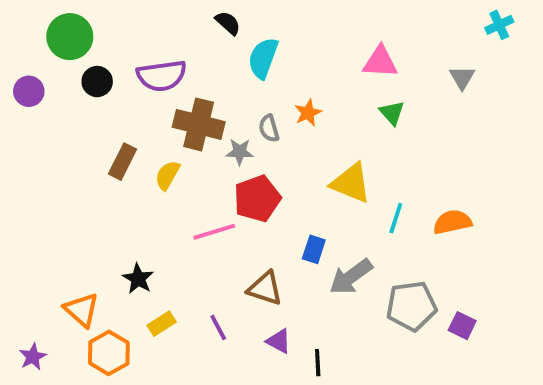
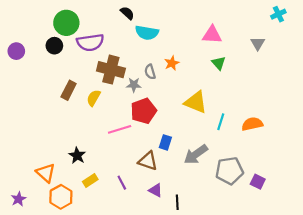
green circle: (70, 37) -> (66, 23), moved
cyan semicircle: (263, 58) -> (147, 33), turned -100
blue rectangle: (314, 249) -> (165, 142), moved

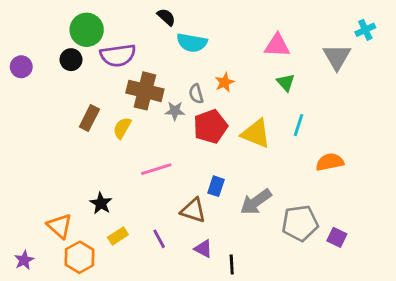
cyan cross: (278, 14) -> (365, 30), moved
gray triangle: (258, 43) -> (337, 57), size x1.5
red pentagon: (144, 111) -> (210, 126), moved
cyan line: (221, 122) -> (298, 125), moved

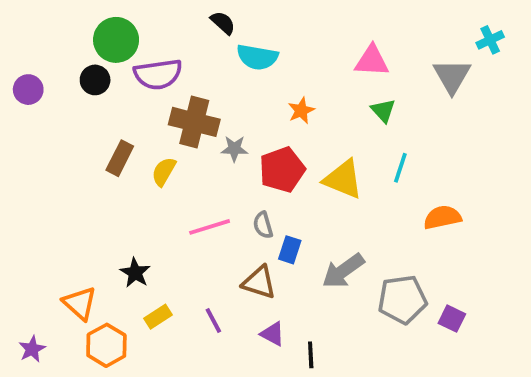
gray semicircle: (196, 94) -> (263, 225), moved

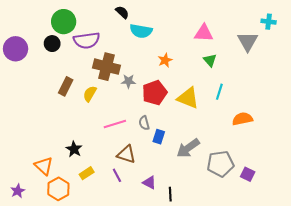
cyan cross: (490, 40) -> (269, 22), turned 32
purple circle: (28, 90) -> (16, 49), size x1.5
brown triangle: (259, 282) -> (126, 154), moved

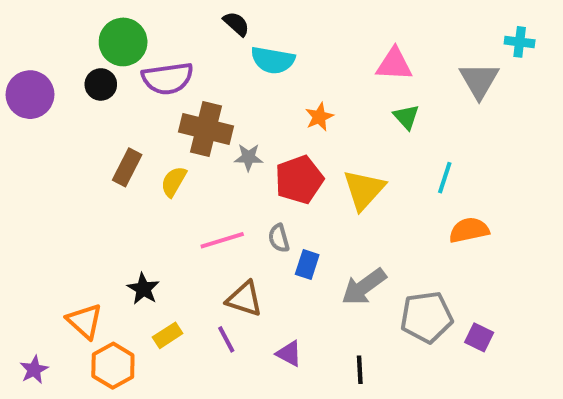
cyan line: (219, 92) -> (445, 178), moved
yellow triangle: (188, 98) -> (364, 190), turned 50
black line: (170, 194) -> (360, 370), moved

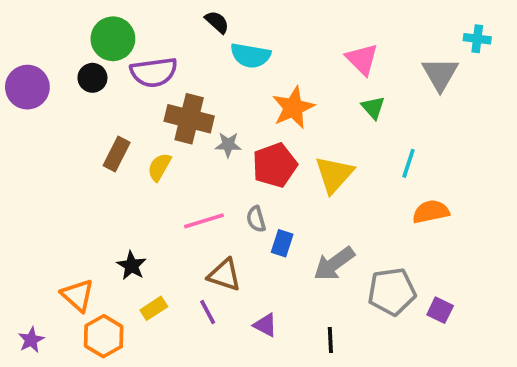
pink triangle: (394, 64) -> (362, 59), turned 42
orange star: (319, 117) -> (293, 108), size x1.6

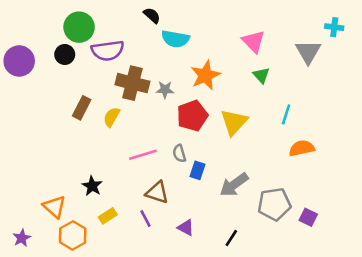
gray star: (228, 145) -> (165, 90), moved
black line: (330, 340) -> (231, 238), turned 36

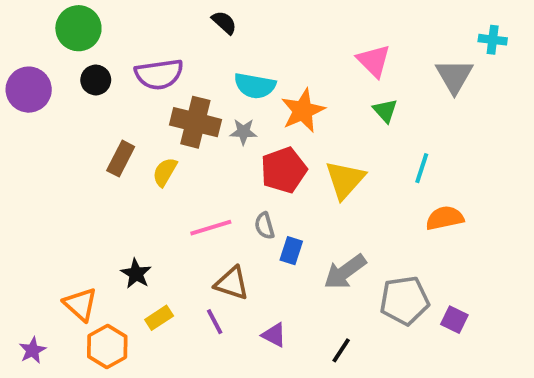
green circle: (79, 27) -> (78, 28), moved
cyan semicircle: (175, 39) -> (255, 86), moved

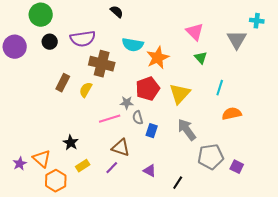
gray star: (243, 132) -> (127, 103), moved
gray arrow: (345, 272) -> (187, 130), moved, turned 90
purple line: (215, 322) -> (112, 168), turned 72
purple triangle: (274, 335) -> (150, 171), moved
purple star: (32, 350) -> (20, 164), moved

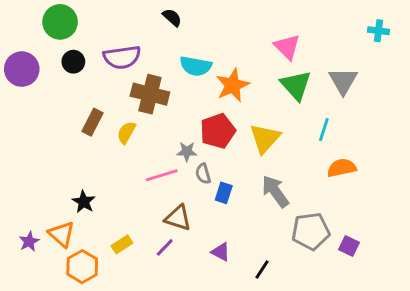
gray triangle: (237, 40) -> (343, 81), moved
green triangle: (201, 58) -> (296, 85), size x1.6
black star: (71, 143) -> (84, 202), moved

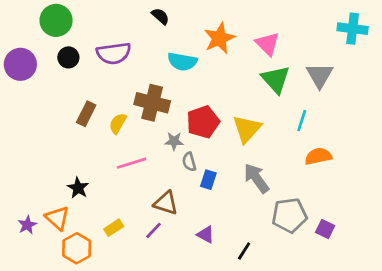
cyan cross: (378, 31) -> (353, 29), size x1.5
orange star: (233, 85) -> (219, 38), moved
brown cross: (150, 94) -> (152, 103), moved
pink line: (162, 175) -> (132, 163), moved

